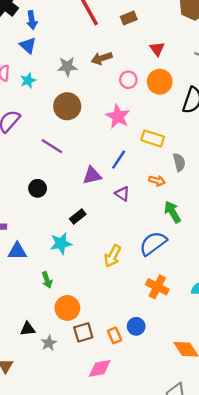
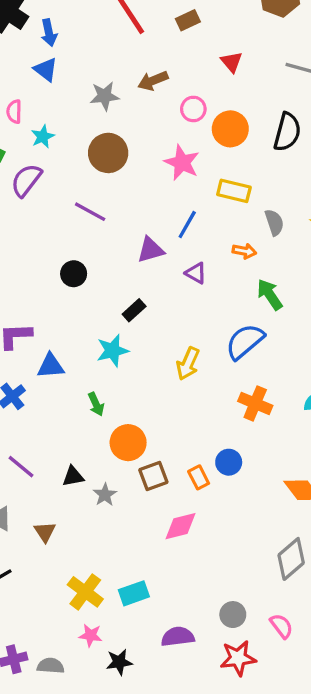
cyan star: (28, 80) -> (43, 137), moved
orange circle: (160, 82) -> (230, 129), moved

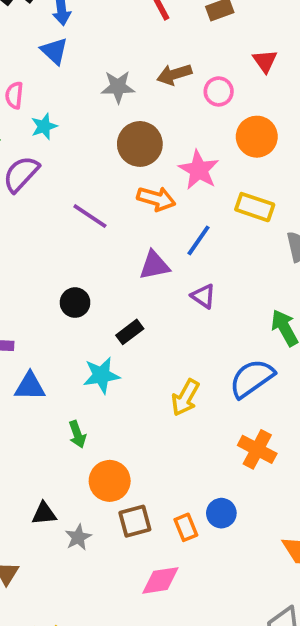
pink circle: (193, 109) -> (219, 91), moved
brown circle: (108, 153) -> (140, 144), moved
orange arrow: (244, 251) -> (156, 199), moved, size x1.4
black circle: (74, 274) -> (75, 303), moved

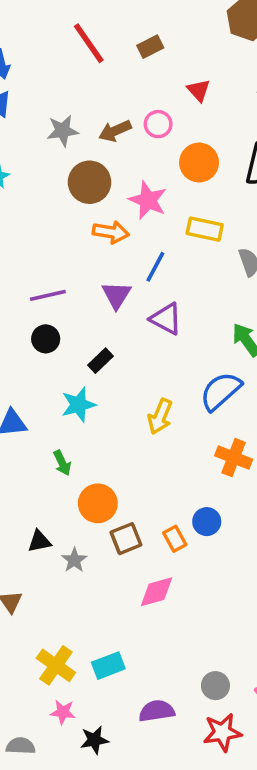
brown arrow: (174, 74) -> (115, 131), moved
purple line: (90, 216) -> (48, 295), moved, turned -40
purple triangle: (154, 265) -> (117, 295), turned -40
purple triangle: (203, 296) -> (166, 319), size x1.4

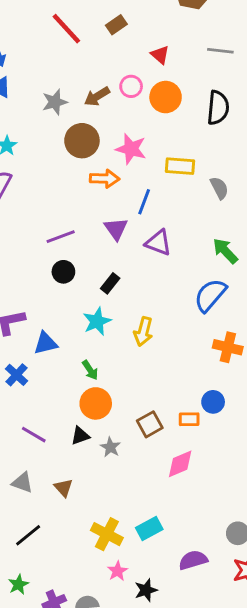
orange circle: (199, 163) -> (166, 97), moved
yellow arrow: (160, 417) -> (143, 332), moved
orange circle: (98, 503) -> (96, 403), moved
orange rectangle: (175, 539) -> (189, 419), turned -54
pink star: (63, 712) -> (117, 571), turned -30

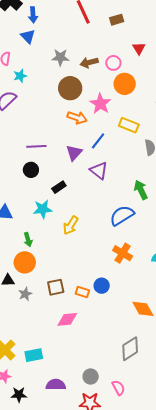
orange circle: (166, 97) -> (125, 84), moved

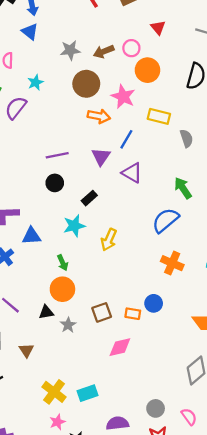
cyan star: (20, 76) -> (35, 82), moved

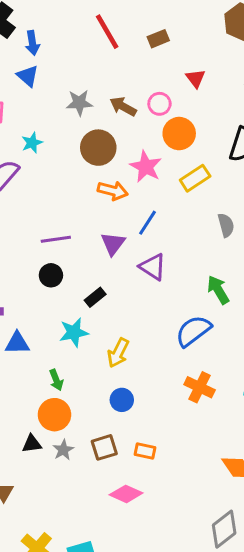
brown arrow: (104, 52) -> (123, 106), turned 48
yellow rectangle: (159, 116) -> (195, 178), moved, turned -50
blue circle: (154, 303) -> (122, 400), moved
gray star: (68, 325) -> (63, 450), moved
pink diamond: (120, 347) -> (126, 494), turned 35

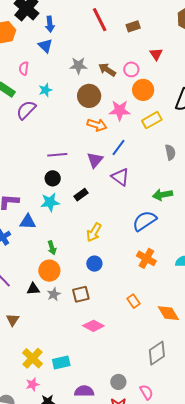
pink star: (146, 167) -> (120, 110), turned -30
green arrow: (218, 290) -> (163, 195), turned -72
cyan star: (74, 332) -> (50, 202), moved
orange rectangle: (145, 451) -> (133, 301), moved, turned 40

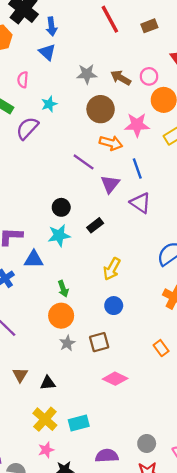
blue line: (119, 148) -> (137, 168), turned -54
purple line: (57, 155) -> (84, 162), moved, turned 42
black triangle: (33, 289) -> (48, 383), moved

